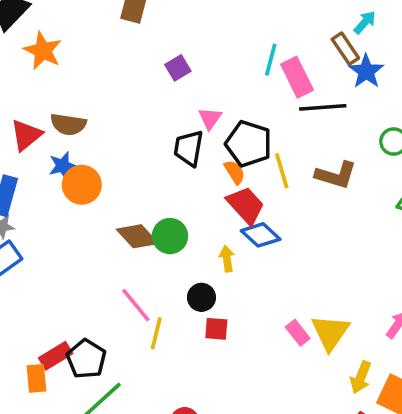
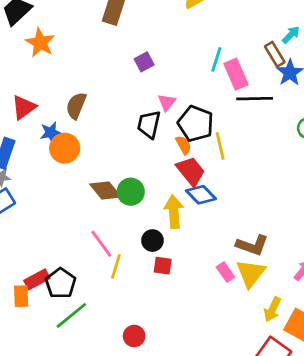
brown semicircle: (68, 124) -> (76, 106), moved, turned 100
brown L-shape: (336, 175) -> (252, 245), moved
yellow arrow: (227, 259) -> (174, 212), size x1.6

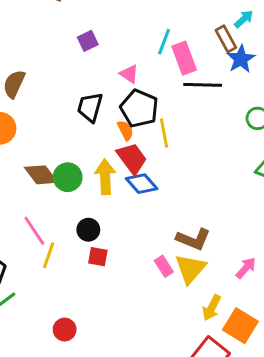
pink triangle: (167, 102) -> (129, 74), moved, turned -36
yellow arrow: (174, 212) -> (105, 177), moved

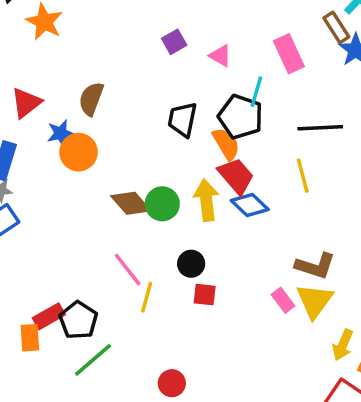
cyan line: (164, 42) -> (256, 92), moved
pink triangle: (129, 74) -> (220, 56), moved
black line: (203, 85) -> (320, 128), moved
orange semicircle: (125, 130) -> (226, 144), size x1.4
yellow line: (164, 133) -> (303, 176), moved

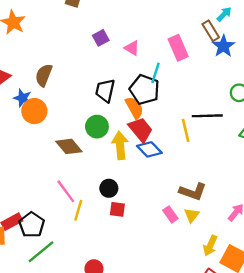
black line: (320, 128) -> (207, 116), moved
blue star: (61, 133) -> (23, 98), turned 30
green circle: (162, 204) -> (97, 127), moved
yellow triangle: (315, 301) -> (192, 215), size x0.6

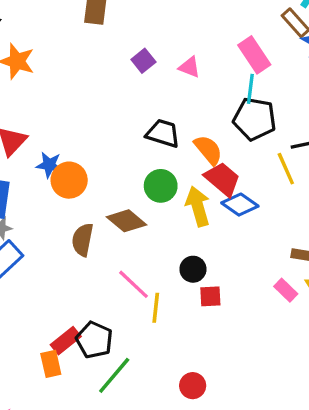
cyan line: (156, 73) -> (250, 89), moved
brown semicircle: (44, 75) -> (83, 240), moved
black pentagon: (144, 90) -> (255, 119), moved
black trapezoid: (105, 91) -> (163, 133), turned 105

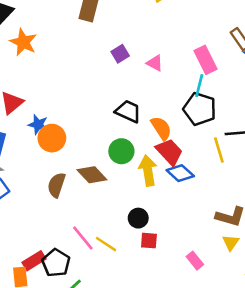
pink line: (134, 284) -> (83, 238), moved
pink rectangle: (286, 290) -> (195, 261), moved
yellow line: (156, 308) -> (106, 244), turned -70

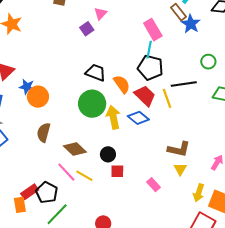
pink triangle: (155, 63) -> (101, 13), moved, turned 48
green circle: (121, 151) -> (92, 104), size x1.4
red trapezoid: (169, 152) -> (145, 96), moved
brown diamond: (92, 175) -> (75, 149), moved

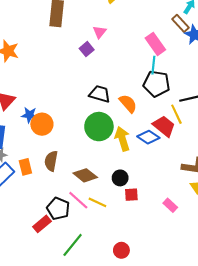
red trapezoid: (145, 96) -> (164, 126), moved
black pentagon: (47, 192) -> (58, 209), moved
orange rectangle: (20, 205) -> (25, 167), moved

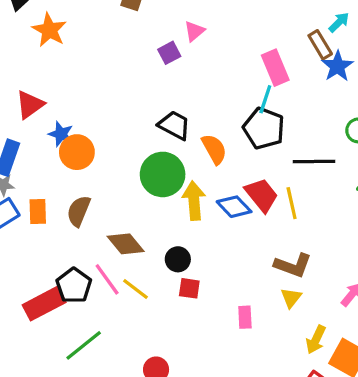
yellow line: (176, 114) -> (292, 203), moved
pink rectangle: (170, 205) -> (245, 317), turned 32
red rectangle: (42, 224) -> (44, 304), size x1.4

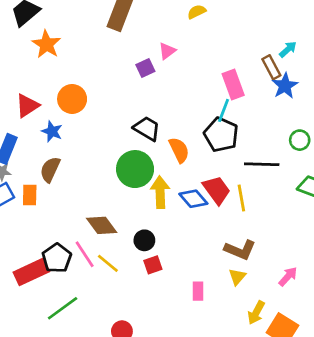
orange circle: (77, 152) -> (72, 99), moved
brown semicircle: (79, 211) -> (50, 169), moved
red square: (189, 288) -> (153, 265), turned -30

